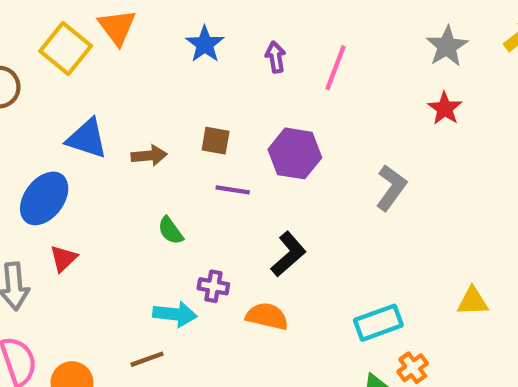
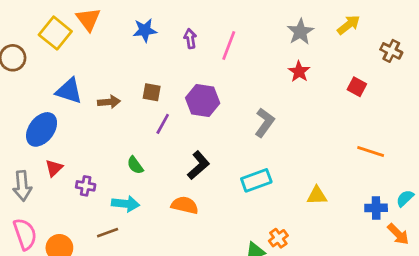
blue star: (205, 44) -> (145, 30), turned 30
purple line: (233, 190) -> (163, 124), turned -70
green semicircle: (171, 231) -> (135, 165), moved
purple cross: (213, 286) -> (86, 186), moved
cyan rectangle: (378, 323) -> (256, 180), moved

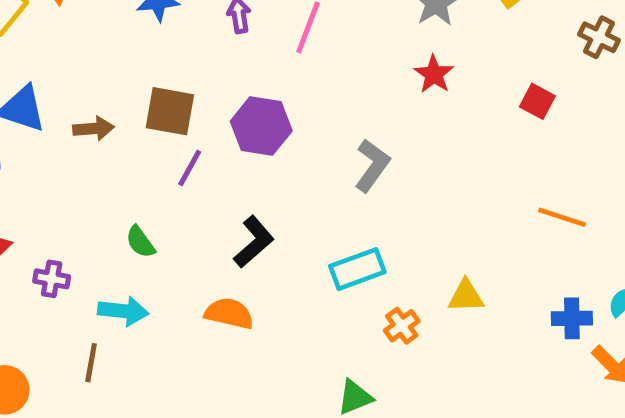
brown square: (152, 92) -> (170, 111), size x1.5
brown line: (108, 233) -> (91, 363), turned -60
orange cross: (278, 238) -> (402, 326), moved

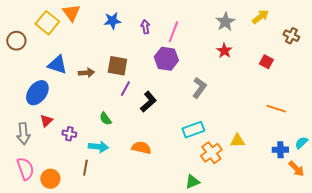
purple hexagon: (261, 126) -> (166, 59), moved
black L-shape: (254, 242) -> (148, 102), moved
orange cross: (402, 326) -> (211, 153), size x1.5

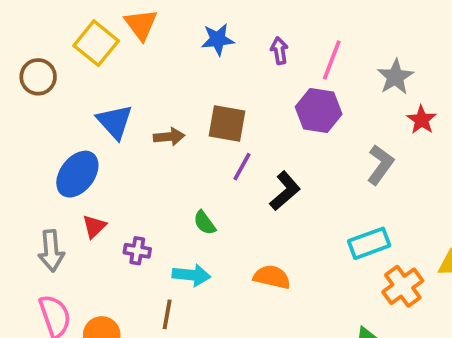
gray star: (225, 22) -> (395, 77), moved
red star: (224, 51) -> (422, 120), moved
blue triangle: (57, 65) -> (115, 122), turned 30

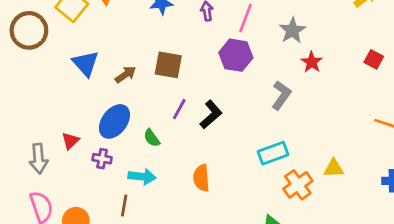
brown circle: (38, 77) -> (29, 30), size x1.4
brown arrow: (169, 137) -> (125, 75), turned -30
purple line: (242, 167) -> (179, 109), moved
blue ellipse: (77, 174) -> (114, 121), moved
orange semicircle: (272, 277) -> (201, 178), turned -108

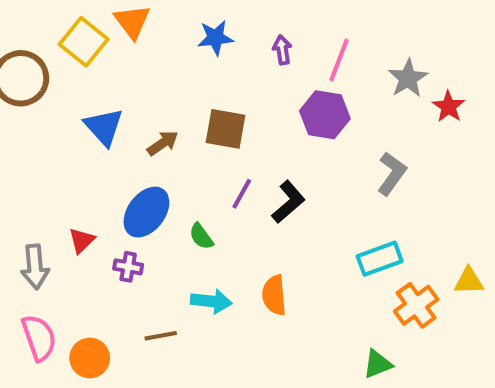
red star: (312, 62) -> (448, 107), moved
cyan arrow: (142, 177) -> (211, 301), moved
brown line: (124, 206) -> (161, 336), turned 70

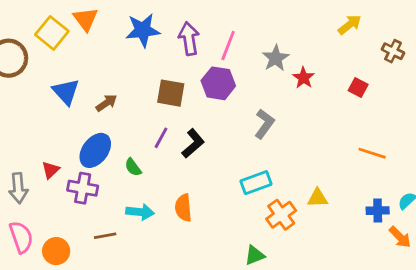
blue star: (215, 38) -> (143, 30), size x1.4
purple arrow: (282, 50) -> (189, 39), size x1.6
brown square: (226, 129) -> (171, 93), moved
purple cross: (128, 267) -> (83, 188), size x1.5

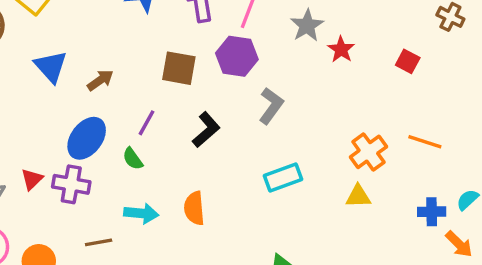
gray L-shape: (264, 124) -> (271, 106), moved
purple line: (161, 138) -> (146, 123), moved
red triangle: (51, 170) -> (32, 179), moved
orange cross: (281, 215) -> (368, 152), moved

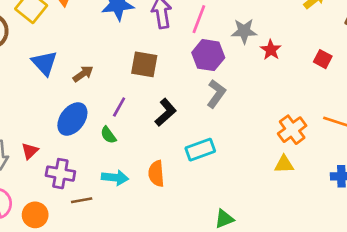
gray star: (307, 26) -> (244, 31), turned 30
purple hexagon: (237, 56) -> (208, 55), moved
cyan rectangle: (283, 178) -> (200, 150), moved
purple cross: (71, 184) -> (60, 174), moved

